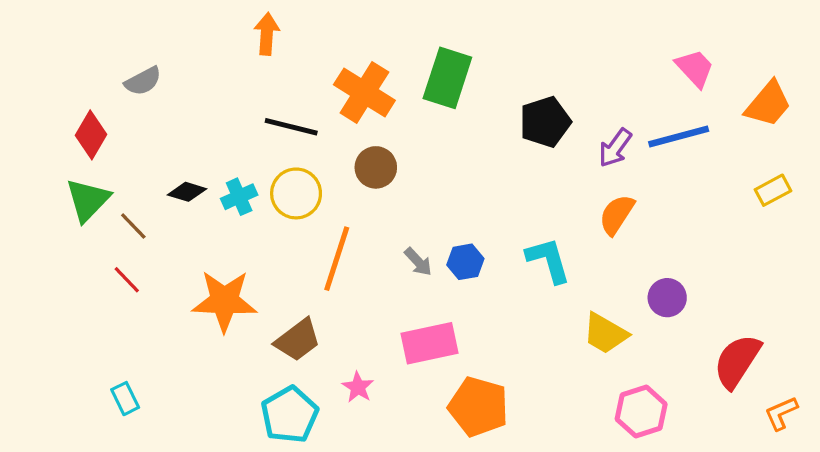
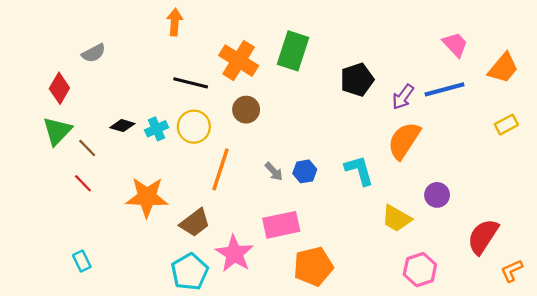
orange semicircle: (617, 215) -> (404, 141), size x1.4
pink star: (358, 387) -> (234, 254), size x1.8
orange pentagon: (478, 407) -> (313, 266), turned -30

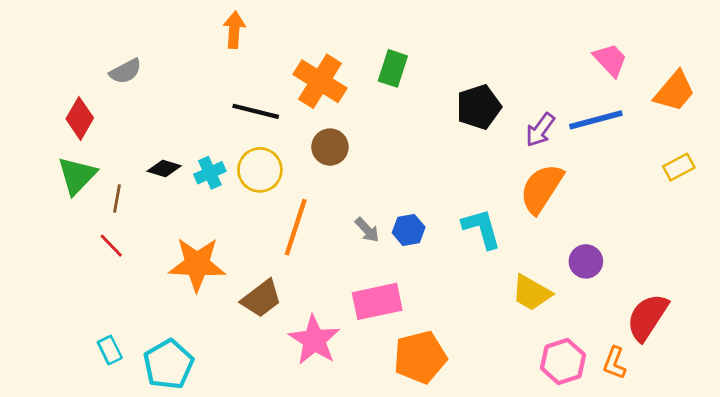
green rectangle: (293, 51) -> (393, 68), size x0.7
brown line: (87, 148) -> (117, 198), turned 54
orange L-shape: (512, 271) -> (614, 363), moved, turned -45
cyan pentagon: (190, 272) -> (168, 364), moved

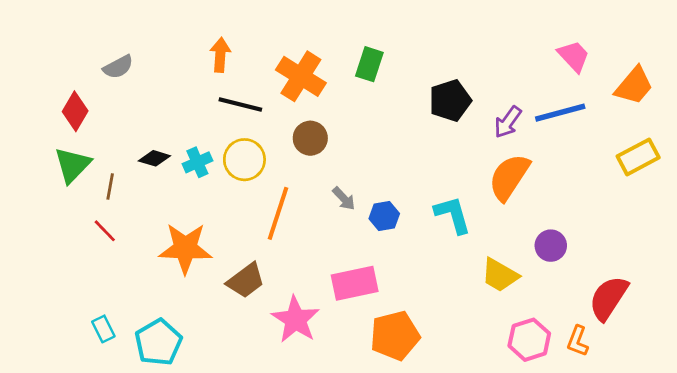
orange arrow: (234, 30) -> (220, 55), moved
yellow rectangle: (679, 167) -> (638, 157), size x1.4
gray arrow: (367, 230) -> (344, 199), moved

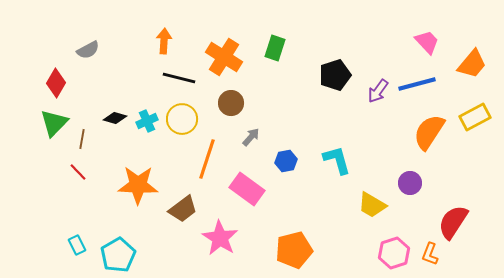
orange semicircle: (509, 177) -> (429, 132), moved
gray arrow: (344, 199) -> (251, 137), moved, turned -96
pink rectangle: (355, 283) -> (247, 189), moved, turned 48

